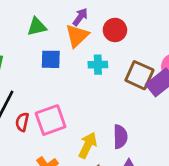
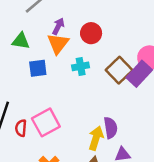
green triangle: (37, 27) -> (21, 41), turned 30
brown square: (139, 75) -> (119, 70), turned 30
yellow arrow: (88, 145) -> (96, 138), moved

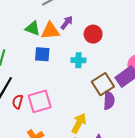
orange triangle: (58, 44) -> (50, 31), moved, turned 36
brown square: (119, 70) -> (103, 84), moved
purple semicircle: (111, 128) -> (109, 100), moved

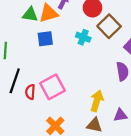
cyan cross: (78, 60) -> (83, 37), turned 32
brown square: (103, 84) -> (109, 26), moved

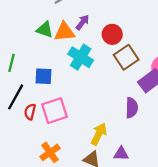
cyan cross: (83, 37) -> (81, 57), moved, size x1.5
blue square: (45, 39) -> (44, 76), moved

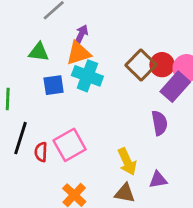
orange triangle: (64, 32) -> (78, 53), moved
red circle: (112, 34) -> (162, 65), moved
blue square: (44, 76) -> (54, 85), moved
yellow arrow: (99, 134) -> (127, 162), turned 140

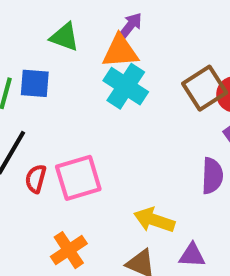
blue square: (54, 85) -> (35, 83), moved
yellow arrow: (127, 162) -> (154, 220), turned 120

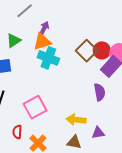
green triangle: (65, 37) -> (14, 41), turned -42
red semicircle: (36, 179) -> (17, 132), moved

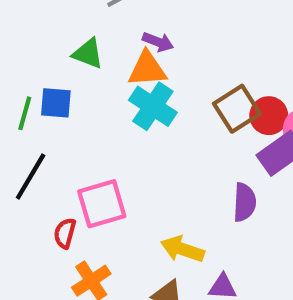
purple arrow: (44, 28) -> (158, 42), turned 72
green triangle: (14, 41) -> (88, 54), turned 42
red semicircle: (17, 132) -> (65, 233), moved

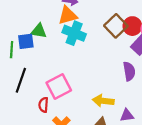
green triangle: (88, 54) -> (39, 31), moved

